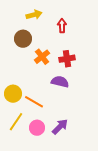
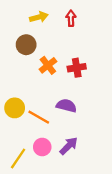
red arrow: (62, 26) -> (71, 18), moved
purple semicircle: (60, 82) -> (66, 106), moved
yellow line: (16, 122) -> (18, 158), moved

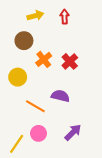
red cross: (77, 68) -> (70, 61), turned -35
yellow circle: (15, 108) -> (18, 77), moved
purple arrow: (69, 146) -> (73, 132), moved

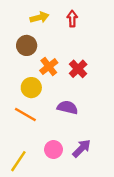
yellow circle: (18, 77) -> (31, 88), moved
orange line: (35, 106) -> (25, 114), moved
pink circle: (38, 133) -> (53, 150), moved

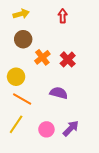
yellow arrow: (39, 17) -> (21, 14), moved
yellow circle: (31, 88) -> (16, 77), moved
yellow line: (18, 161) -> (16, 124), moved

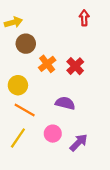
yellow arrow: (21, 14) -> (13, 22), moved
red arrow: (63, 16) -> (84, 18), moved
pink circle: (46, 129) -> (53, 134), moved

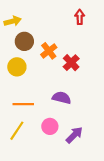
orange cross: (47, 64) -> (49, 51), moved
yellow circle: (18, 85) -> (17, 67), moved
orange line: (25, 110) -> (23, 104), turned -30

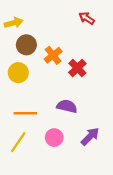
red arrow: (80, 17) -> (87, 18), turned -56
purple arrow: (74, 135) -> (90, 136), moved

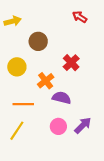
brown circle: (26, 45) -> (38, 41), moved
orange cross: (53, 55) -> (46, 81), moved
pink circle: (54, 138) -> (58, 126), moved

